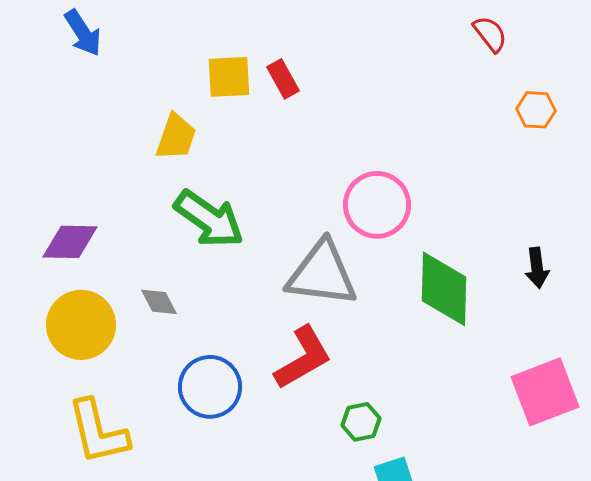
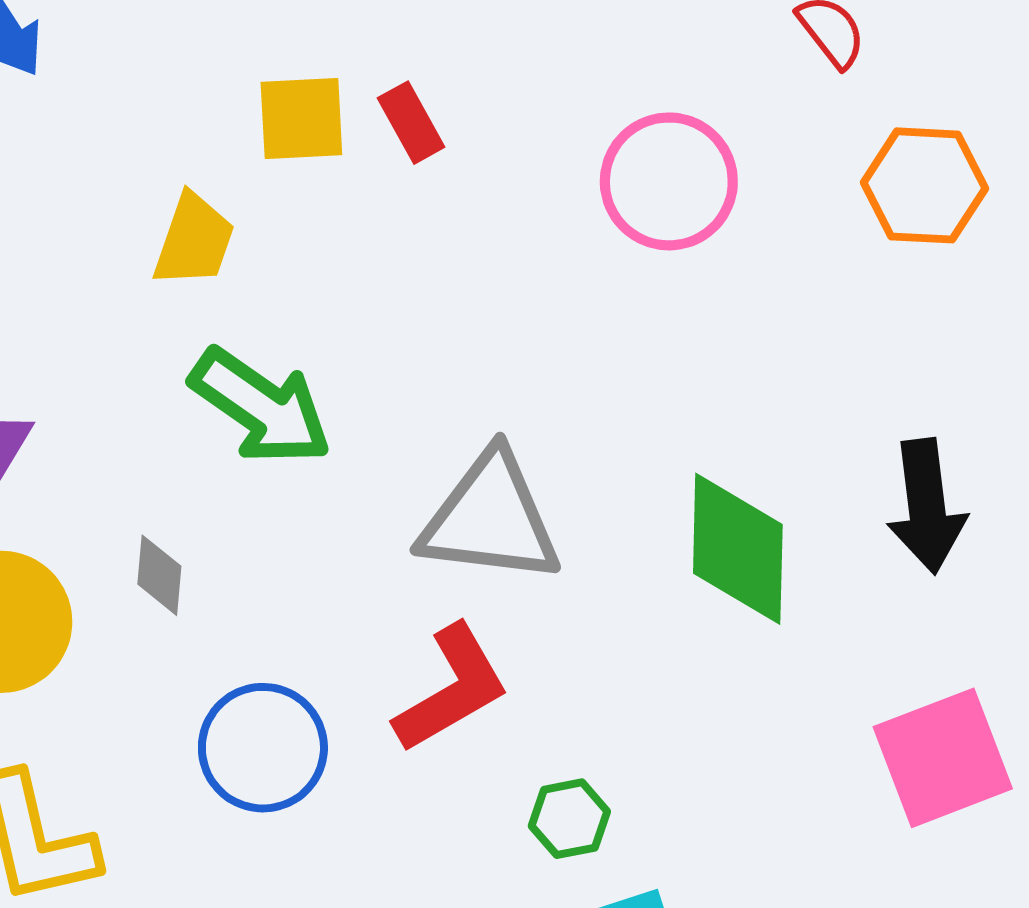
orange hexagon: (536, 110) -> (925, 185), size x1.5
pink circle: (377, 205) -> (669, 181), moved
black arrow: (537, 268) -> (927, 506), size x1.6
gray diamond: (159, 302) -> (159, 575), turned 33

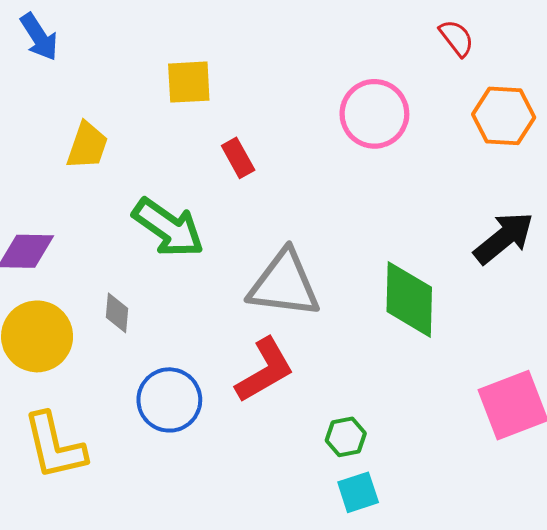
red rectangle: (411, 123) -> (238, 158), moved
yellow trapezoid: (194, 240) -> (87, 146), moved
black arrow: (927, 506) -> (504, 238), moved, turned -122
green hexagon: (569, 819) -> (346, 437), moved

